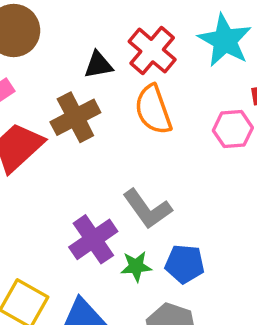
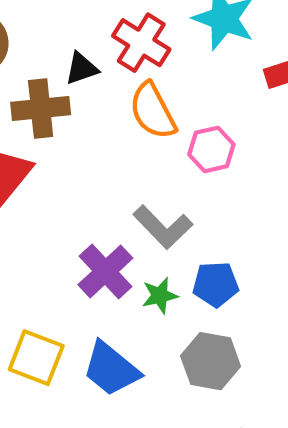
brown cross: (75, 117) -> (41, 109), moved, turned 30
pink hexagon: (233, 129) -> (211, 149), moved

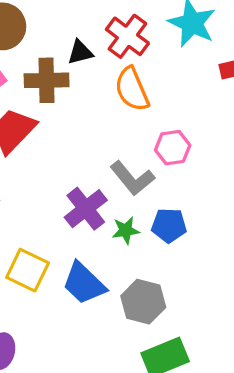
pink hexagon: (211, 149) -> (173, 148), moved
gray hexagon: (211, 361) -> (143, 302), moved

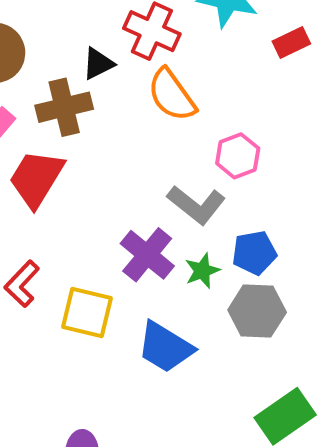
yellow square: (28, 270) -> (87, 312), moved
gray hexagon: (143, 302) -> (257, 311), moved

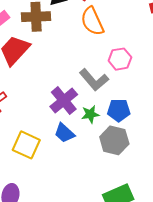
yellow square: (87, 312) -> (26, 145), moved
blue trapezoid: (165, 347) -> (64, 133), moved, size x0.7

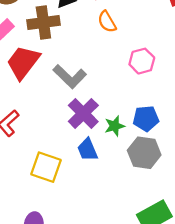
orange semicircle: (92, 21) -> (107, 22), size x0.7
gray L-shape: (94, 80) -> (70, 76), moved
blue trapezoid: (64, 133) -> (88, 150), turned 30

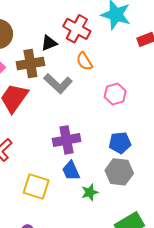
gray L-shape: (70, 76) -> (58, 83), moved
purple cross: (83, 113) -> (67, 140), turned 36
green star: (115, 126) -> (90, 192), moved

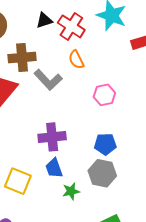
black triangle: (49, 43) -> (44, 20), moved

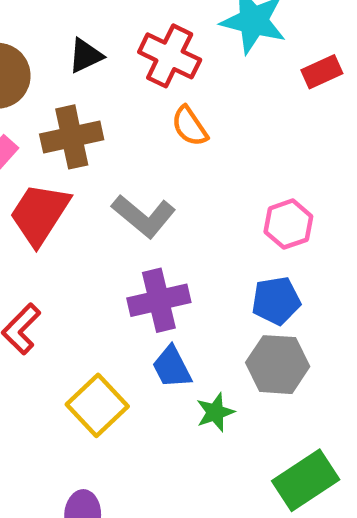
black triangle: (44, 20) -> (86, 56), moved
gray L-shape: (48, 80) -> (144, 216), moved
pink hexagon: (104, 95) -> (288, 224), moved
yellow square: (18, 181) -> (97, 405), turned 32

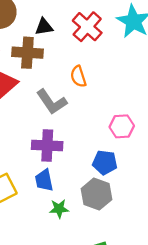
black triangle: (86, 56) -> (44, 27), moved
orange semicircle: (190, 126) -> (78, 76), moved

